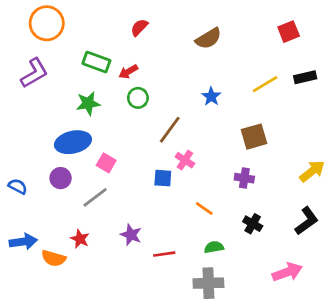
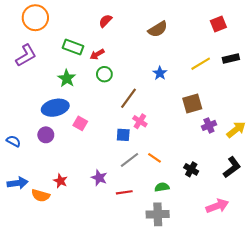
green star: (88, 103) -> (67, 78), turned -30
purple cross: (244, 178) -> (209, 125), moved, turned -32
gray line: (95, 197) -> (129, 160), moved

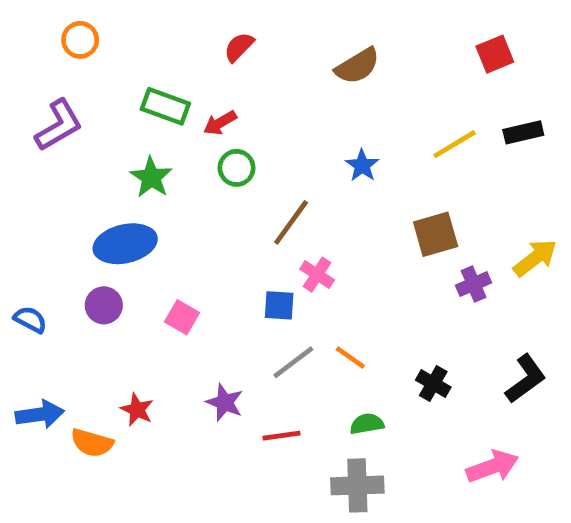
orange circle: (35, 18) -> (80, 40), size x0.6
pink square: (80, 123) -> (182, 317), moved
yellow arrow: (236, 130) -> (535, 258), moved

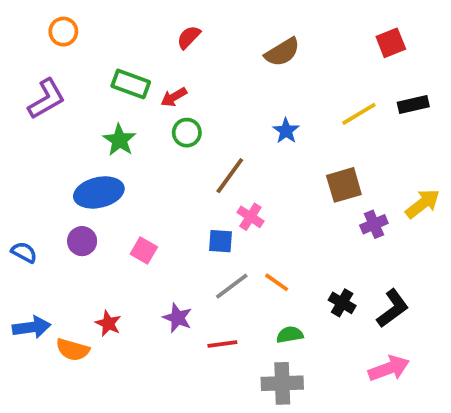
black L-shape: (526, 379) -> (393, 308), moved

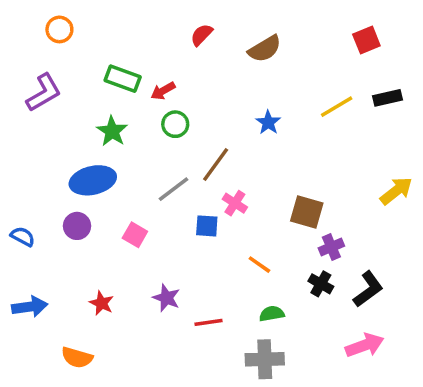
red semicircle: (189, 37) -> (202, 35), moved
brown square: (344, 185) -> (307, 212), moved, turned 32
purple cross: (374, 224) -> (331, 247), moved
gray line: (232, 286) -> (173, 189), moved
orange semicircle: (73, 350) -> (77, 358), moved

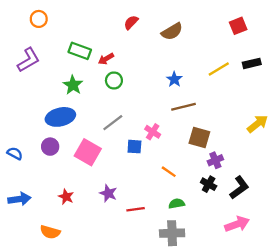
brown line: (216, 165) -> (183, 107), moved, turned 40
pink square: (135, 235) -> (88, 152), size x1.6

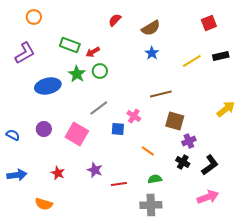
blue star: (174, 79) -> (152, 53), moved
green star: (73, 85) -> (77, 74), moved
blue ellipse: (60, 117) -> (48, 86), moved

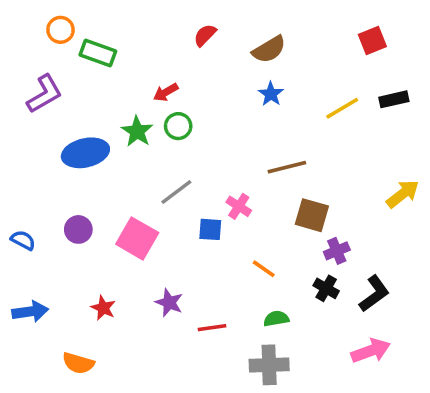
green rectangle: (70, 45) -> (98, 53), moved

